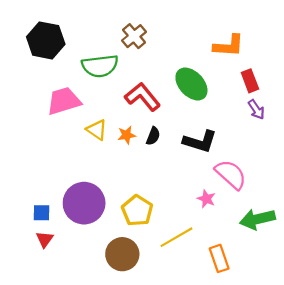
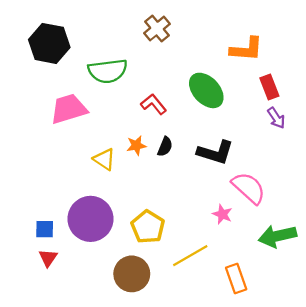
brown cross: (134, 36) -> (157, 29), moved
red L-shape: (143, 97) -> (154, 104), size x0.7
yellow triangle: (97, 130) -> (104, 159), moved

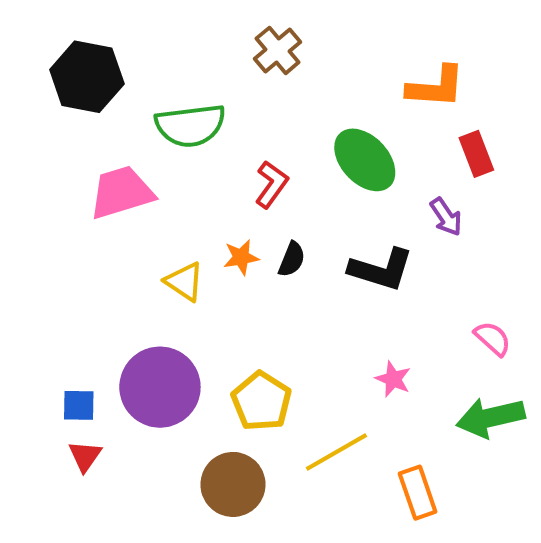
red L-shape: (154, 104) -> (271, 184), turned 75
purple arrow: (276, 118) -> (446, 217), moved
pink semicircle: (249, 188) -> (493, 338), moved, size x0.6

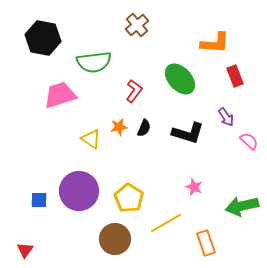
purple arrow: (446, 217) -> (226, 117), moved
pink semicircle: (493, 338) -> (249, 141), moved
red triangle: (85, 456) -> (25, 250), moved

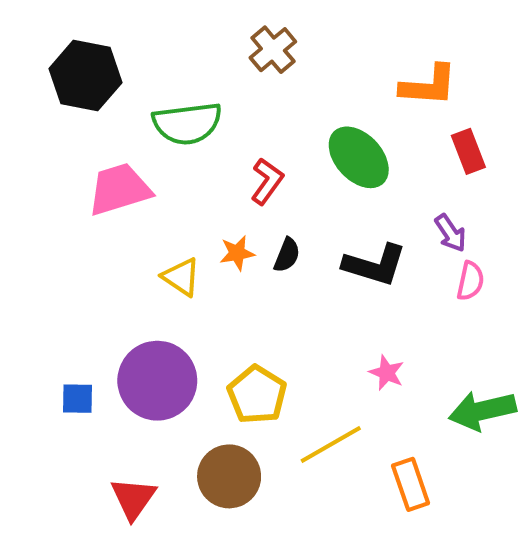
pink semicircle: (249, 141) -> (470, 281), moved, turned 60
red triangle: (25, 250) -> (133, 498), moved, size x1.4

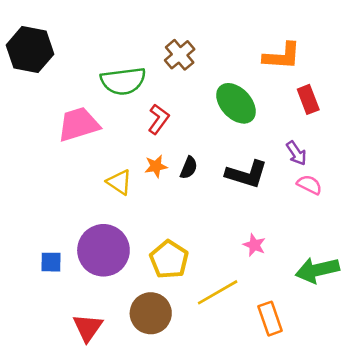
brown cross: (273, 50) -> (180, 55), moved
black hexagon: (86, 76) -> (30, 50), moved
red L-shape: (267, 181) -> (159, 119), moved
pink semicircle: (470, 281) -> (309, 185), turned -75

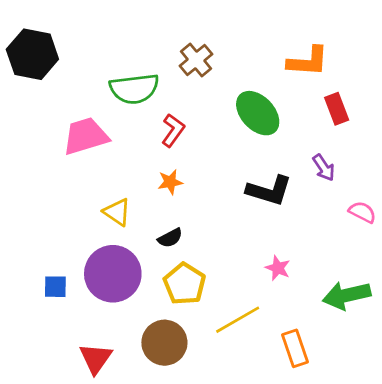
black semicircle: (189, 168) -> (170, 238), moved, turned 40
yellow triangle: (119, 182) -> (117, 212), moved
pink semicircle: (309, 185) -> (362, 212), moved

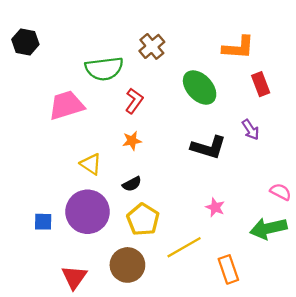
black hexagon: (32, 54) -> (25, 42), size x0.7
pink semicircle: (362, 212) -> (281, 192), moved

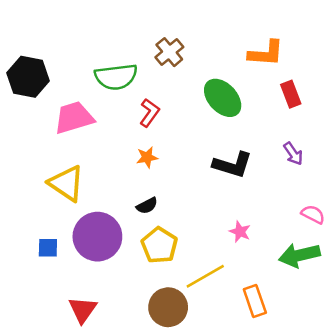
black hexagon: (25, 42) -> (28, 77), moved, size x1.4
purple arrow: (251, 130) -> (293, 154), moved
yellow triangle: (91, 164) -> (66, 183), moved, size x1.5
brown circle: (127, 265) -> (168, 307), moved

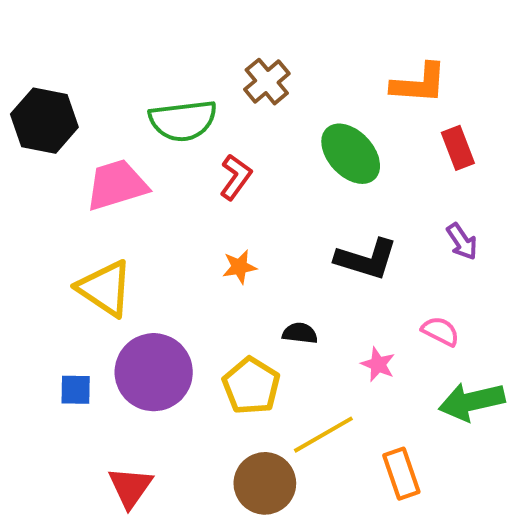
orange star: (147, 157) -> (239, 267), moved
black semicircle: (147, 206) -> (300, 333), moved, turned -145
pink semicircle: (313, 214) -> (440, 331), moved

